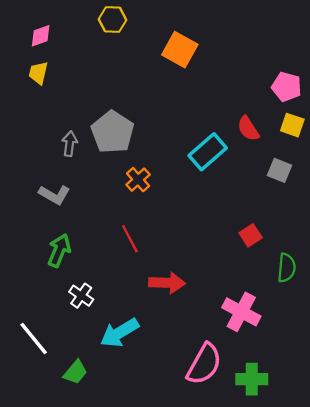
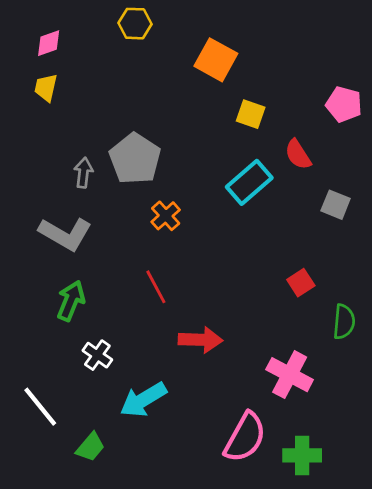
yellow square: (292, 125) -> (251, 114), moved
gray L-shape: (55, 195) -> (65, 234), size x1.4

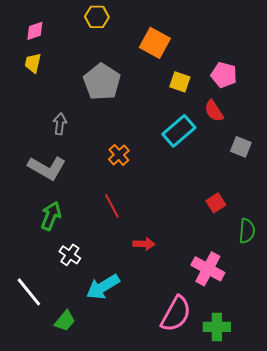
pink pentagon: (344, 104) -> (224, 75), moved
gray pentagon: (135, 159) -> (102, 82), moved
red arrow: (200, 340) -> (144, 244), size x0.7

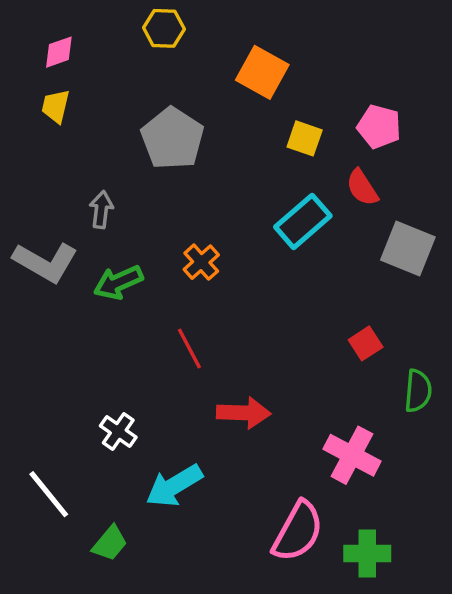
gray square: (241, 147) -> (408, 249), size x1.5
gray L-shape: (47, 168) -> (45, 262), moved
green arrow: (51, 216) -> (118, 282), moved, turned -136
red arrow: (144, 244) -> (244, 413), size x1.4

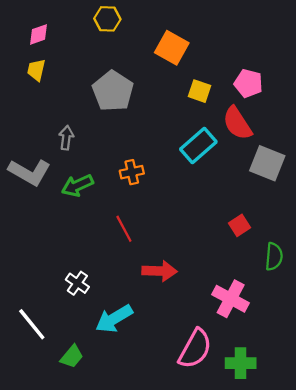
red semicircle: (362, 188) -> (237, 123), size x1.4
orange cross: (201, 262) -> (132, 172), turned 30

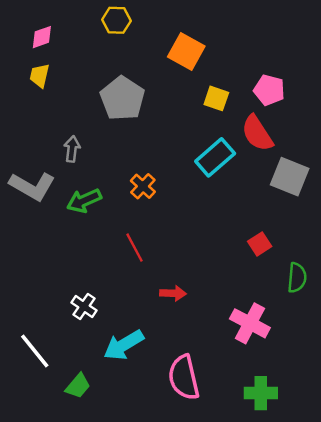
orange cross: (132, 172) -> (143, 186), turned -35
red arrow: (160, 271) -> (173, 293), size x0.7
pink semicircle: (195, 349) -> (184, 377), moved, turned 138

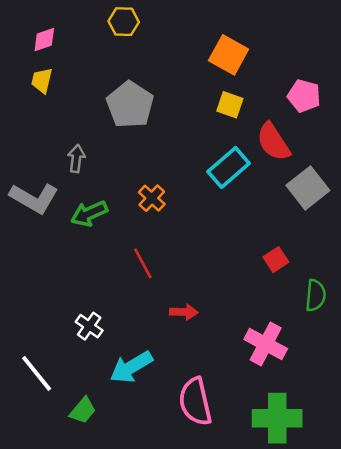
orange square: (186, 52) -> (229, 55), moved
pink pentagon: (269, 90) -> (304, 96), moved
gray square: (290, 177) -> (308, 188), turned 30
green cross: (261, 393) -> (277, 418), size x1.4

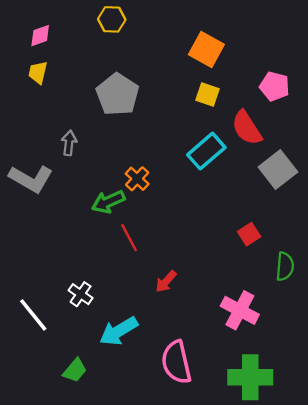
green arrow: (89, 213) -> (108, 202), moved
red arrow: (184, 312) -> (166, 281), turned 130
white line: (37, 373) -> (33, 315), moved

